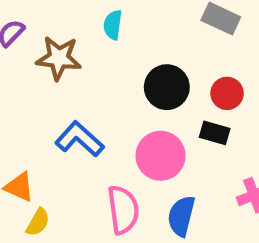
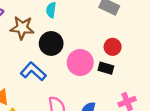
black circle: (167, 87) -> (51, 43), moved
pink circle: (161, 156) -> (80, 62), moved

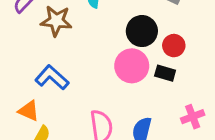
black circle: (51, 43) -> (142, 31), moved
blue L-shape: (33, 71) -> (52, 77), moved

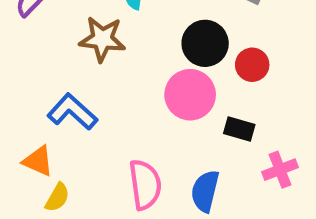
brown star: (56, 21) -> (102, 39), moved
black rectangle: (165, 73) -> (239, 129), moved

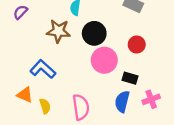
black circle: (205, 43) -> (94, 33), moved
blue semicircle: (205, 191) -> (122, 102), moved
yellow semicircle: (57, 197) -> (45, 106), moved, turned -48

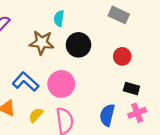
pink circle: (104, 60) -> (61, 84), moved
black rectangle: (130, 78) -> (131, 89), moved
yellow semicircle: (45, 106) -> (36, 115), moved, turned -120

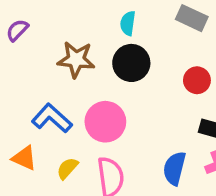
cyan semicircle: (59, 18) -> (128, 23), moved

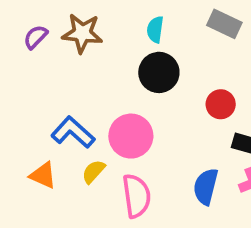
brown star: (76, 60) -> (82, 33), moved
red circle: (197, 80) -> (221, 104), moved
yellow semicircle: (67, 168) -> (93, 172), moved

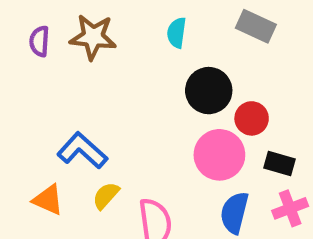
purple semicircle: (36, 37) -> (39, 41), turned -40
black circle: (159, 72) -> (209, 91), moved
pink circle: (131, 136) -> (219, 155), moved

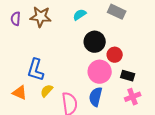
cyan semicircle: (177, 33) -> (80, 15), turned 48
blue L-shape: (82, 151) -> (36, 70), turned -115
blue semicircle: (234, 213) -> (96, 97), moved

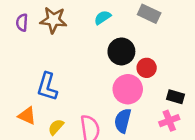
black rectangle: (128, 76) -> (176, 97), moved
yellow semicircle: (47, 91) -> (56, 127), moved

